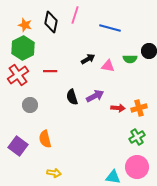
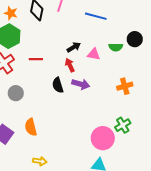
purple arrow: (95, 96) -> (81, 84), turned 42
red arrow: (118, 108) -> (70, 65), moved, turned -120
orange cross: (139, 108) -> (125, 86), moved
pink circle: (137, 167) -> (103, 138), moved

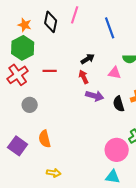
blue line: (96, 16) -> (110, 28), turned 55
pink triangle: (94, 54) -> (115, 73), moved
black semicircle: (58, 85) -> (119, 104), moved

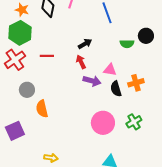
pink triangle: (115, 73) -> (110, 70), moved
orange semicircle: (45, 139) -> (42, 109), moved
purple square: (18, 146) -> (15, 131), turned 30
pink circle: (117, 150) -> (103, 123), moved

